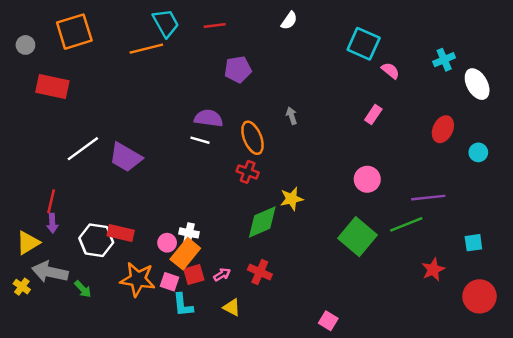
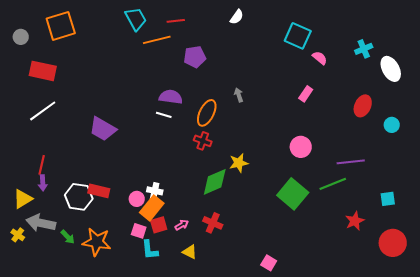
orange line: (146, 49) -> (157, 40), moved
orange ellipse: (252, 138) -> (207, 113), turned 48
white line: (83, 149) -> (43, 111), moved
orange star: (138, 279) -> (97, 242), moved

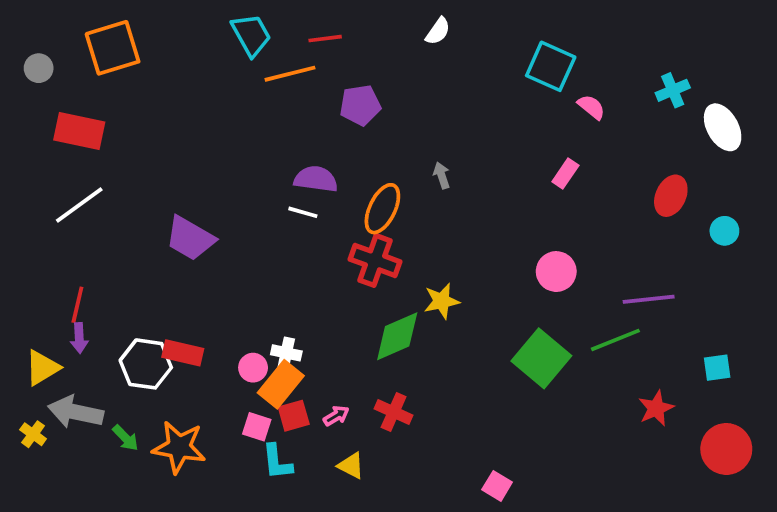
red cross: (203, 141) -> (375, 260), size x1.5

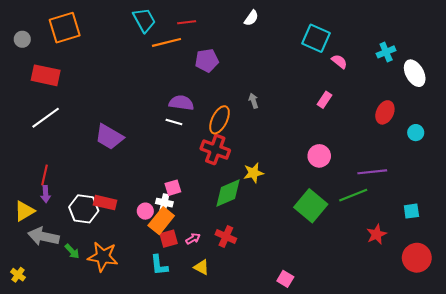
pink square: (257, 427) -> (173, 188), moved, turned -35
yellow cross: (33, 434) -> (18, 275), moved

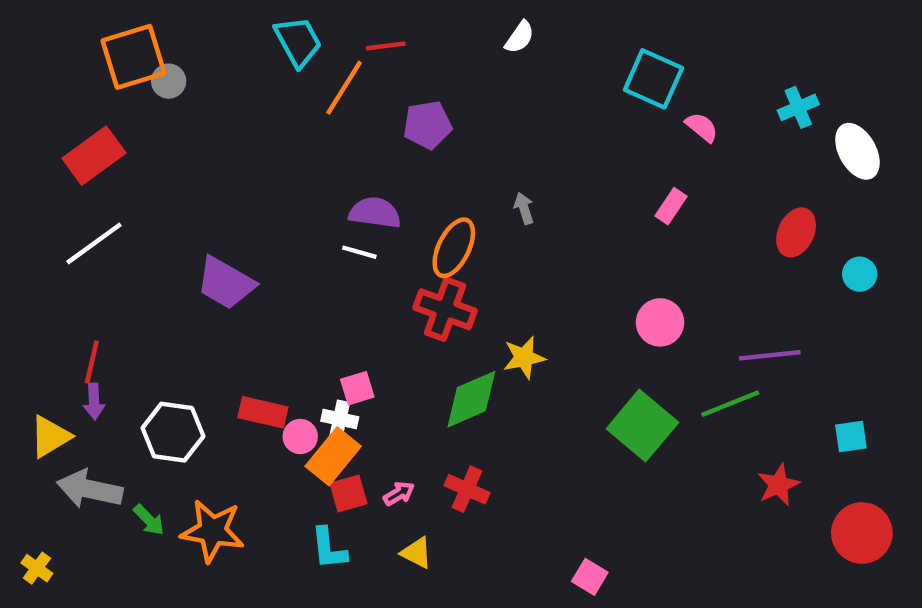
gray circle: (22, 39) -> (169, 81), moved
orange line: (166, 42) -> (344, 88), turned -44
red rectangle: (46, 75) -> (94, 156), turned -48
red rectangle: (105, 203) -> (263, 412), moved

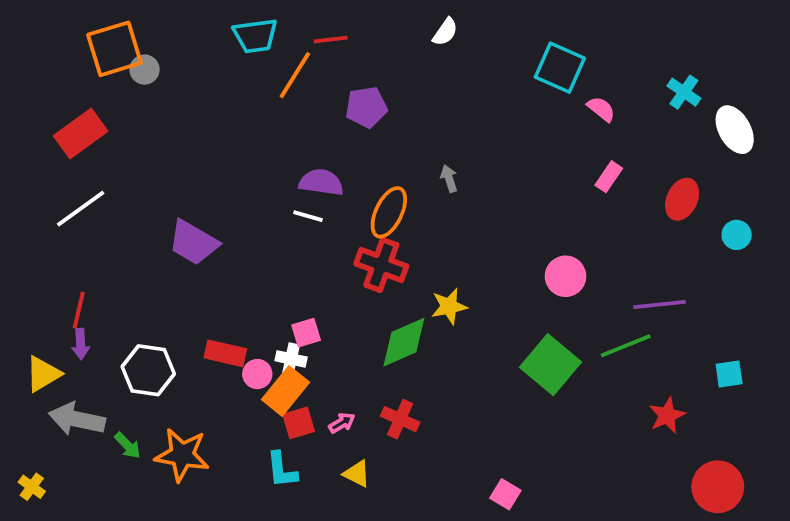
cyan trapezoid: (298, 42) -> (255, 36), turned 111
cyan cross: (798, 107) -> (684, 92), turned -32
pink rectangle: (671, 206) -> (609, 177), moved
red circle: (862, 533) -> (718, 487), moved

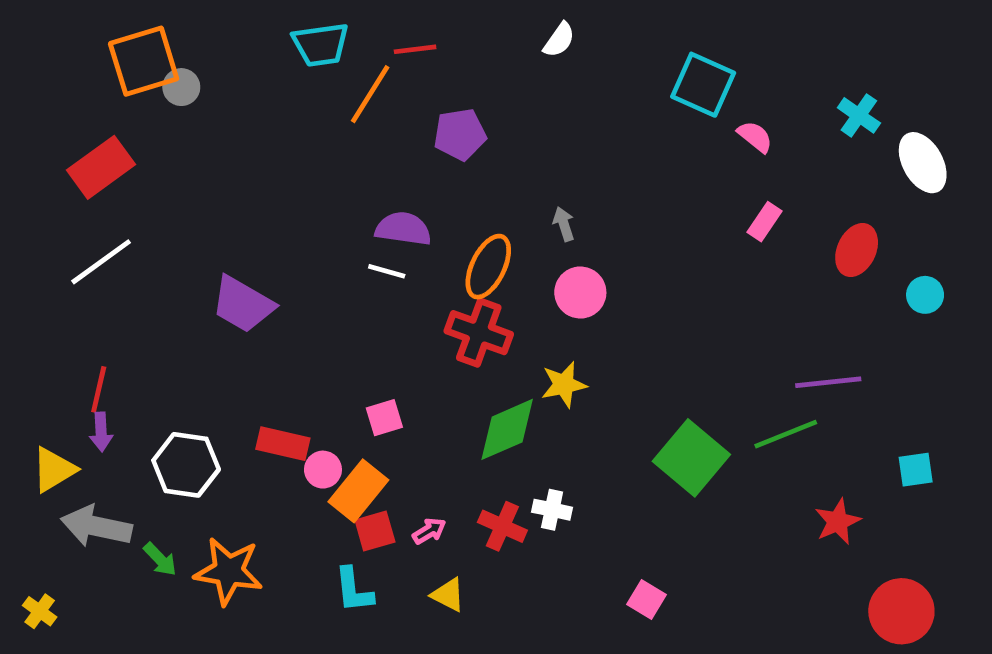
pink circle: (566, 276) -> (580, 293), moved
white cross: (291, 359) -> (552, 510), moved
pink square: (505, 494) -> (646, 599), moved

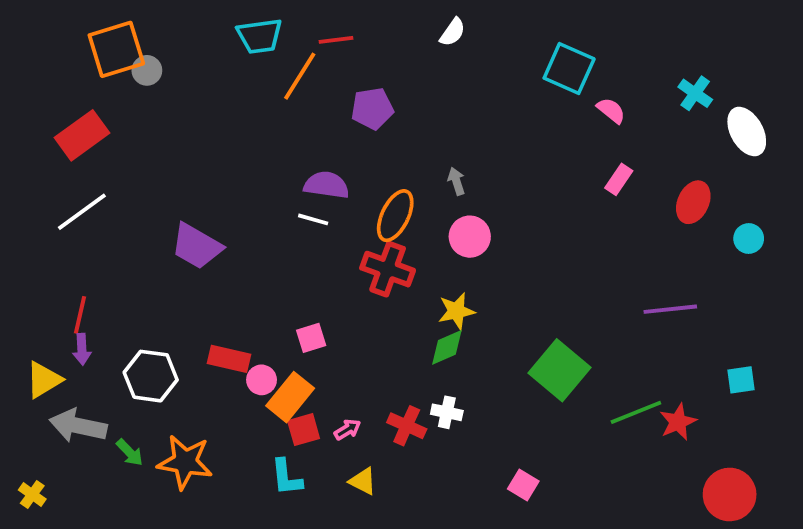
green diamond: (507, 429) -> (447, 347), moved, size x0.7
green line: (786, 434) -> (636, 412), moved

